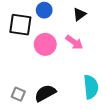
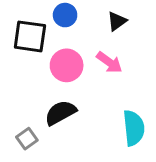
black semicircle: (45, 93) -> (60, 113), moved
gray square: (18, 94) -> (27, 139), turned 32

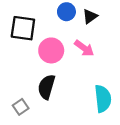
blue circle: (65, 15) -> (66, 12), moved
black semicircle: (60, 113) -> (46, 87), turned -45

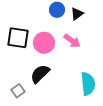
black square: (23, 28) -> (18, 38), moved
black semicircle: (46, 87) -> (40, 74), turned 30

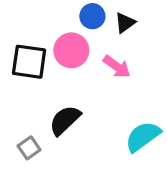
pink circle: (44, 43) -> (71, 50), moved
cyan semicircle: (88, 84) -> (143, 137), turned -120

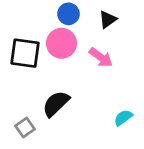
blue circle: (92, 16) -> (68, 14), moved
cyan semicircle: (143, 137) -> (123, 118), size x0.6

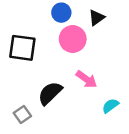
pink circle: (61, 43) -> (73, 39), moved
pink arrow: (101, 57) -> (87, 79), moved

